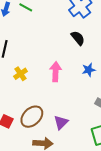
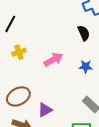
pink arrow: (56, 72) -> (53, 59), turned 42

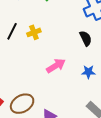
yellow cross: (19, 52) -> (34, 32), moved

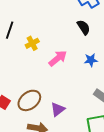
yellow cross: (34, 32) -> (32, 43), moved

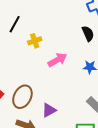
brown ellipse: (29, 100) -> (22, 97), turned -35

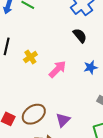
brown ellipse: (22, 97) -> (34, 114), turned 45

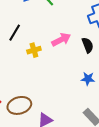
pink arrow: (57, 69) -> (61, 40), moved

